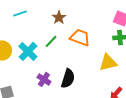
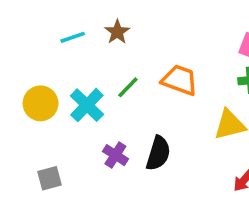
brown star: (59, 17) -> (117, 32), moved

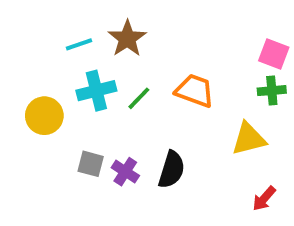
brown star: (117, 32) -> (127, 39), size x1.4
cyan cross: (87, 105) -> (96, 91), moved, turned 32
gray square: (49, 178) -> (91, 164), moved, turned 30

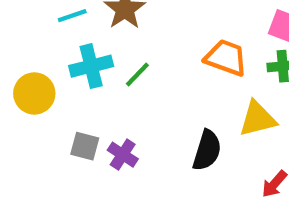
orange trapezoid: (195, 91) -> (226, 58), moved
black semicircle: (172, 170) -> (207, 150), moved

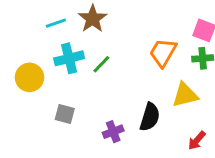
orange trapezoid: (226, 58) -> (163, 52), turned -80
purple cross: (123, 155) -> (113, 132), moved, turned 36

